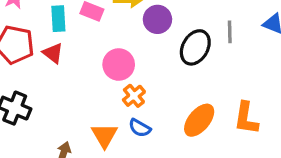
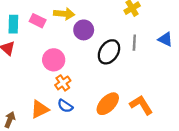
orange L-shape: (246, 118) -> (141, 105), turned 135
orange triangle: (104, 135) -> (40, 109), turned 30

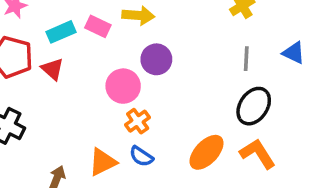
cyan rectangle: (13, 24) -> (61, 32), turned 66
purple circle: (84, 30) -> (156, 59), moved
black ellipse: (109, 52) -> (254, 106), moved

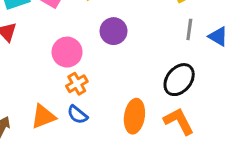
purple circle: (156, 59) -> (114, 31), moved
gray line: (246, 59) -> (189, 29), moved
orange ellipse: (207, 152) -> (134, 116), turned -40

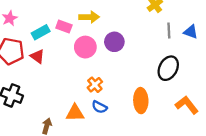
pink circle: (67, 52) -> (85, 47), moved
orange triangle: (43, 117) -> (75, 113), turned 30
orange L-shape: (179, 121) -> (187, 105), moved

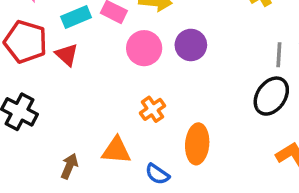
gray line: (169, 31) -> (279, 55), moved
orange ellipse: (141, 101) -> (197, 144), moved
blue semicircle: (99, 107) -> (157, 174), moved

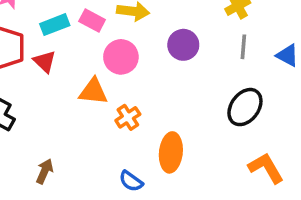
purple circle: (191, 45) -> (183, 45), moved
gray line: (279, 55) -> (243, 47), moved
orange triangle: (116, 150) -> (93, 91), moved

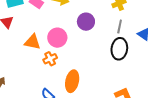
pink circle: (121, 57) -> (57, 38), moved
black ellipse: (245, 107) -> (119, 49), moved, turned -35

